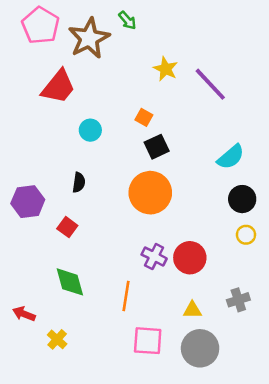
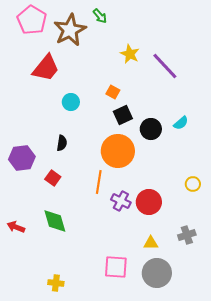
cyan semicircle: (231, 157) -> (181, 123), size x0.7
black circle: (242, 199) -> (151, 129), moved
orange line: (126, 296) -> (99, 182), moved
red arrow: (24, 314) -> (16, 227), moved
yellow cross: (57, 339) -> (56, 283), moved, turned -35

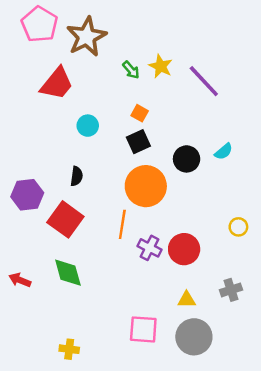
green arrow: (100, 16) -> (131, 70), moved
black square: (123, 115) -> (138, 142), moved
red square: (53, 178) -> (65, 219), size x1.8

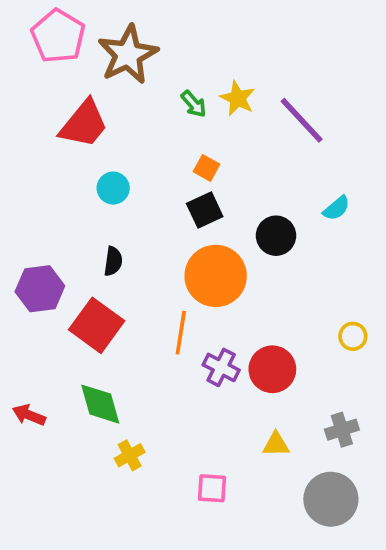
cyan circle: (88, 126) -> (113, 188), moved
cyan semicircle: (224, 152) -> (336, 208), moved
pink square: (143, 329) -> (212, 488), size x0.7
gray circle: (194, 337) -> (331, 499), moved
yellow cross: (69, 349) -> (130, 455), moved, turned -36

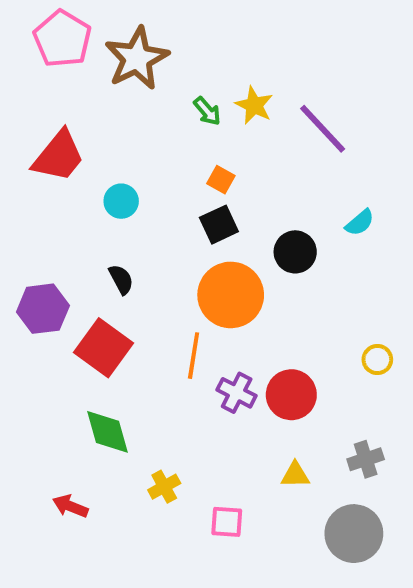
red trapezoid: (84, 124) -> (59, 156), moved
black semicircle: (113, 261) -> (121, 279), turned -36
red arrow: (29, 415) -> (70, 506), moved
yellow cross: (130, 455) -> (164, 487), moved

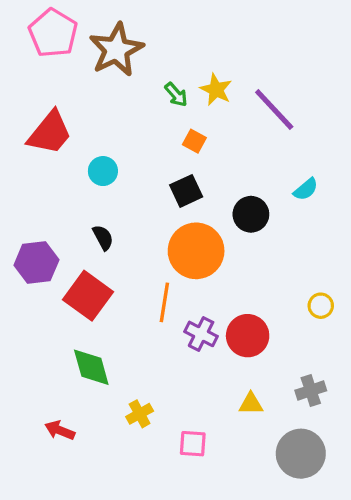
orange square: (221, 180) -> (194, 141), moved

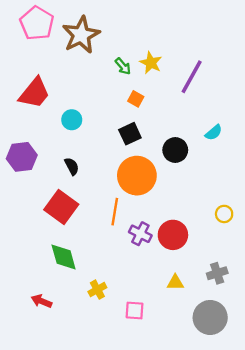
purple line: (274, 110) -> (192, 77), turned 72
purple hexagon: (36, 262) -> (22, 157), moved

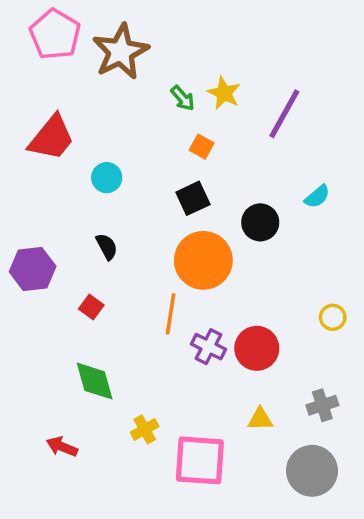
purple hexagon: (22, 157) -> (33, 269), moved
red square: (61, 207) -> (91, 307), size x0.5
pink square: (135, 311) -> (200, 460), size x1.8

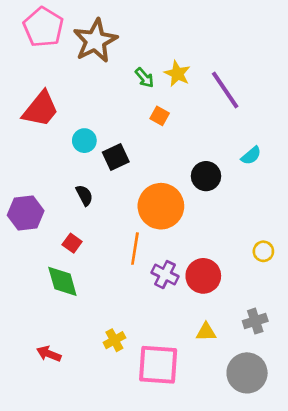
purple line: (284, 114) -> (225, 90), turned -63
black square: (193, 198) -> (116, 157), moved
green diamond: (95, 381) -> (62, 281), moved

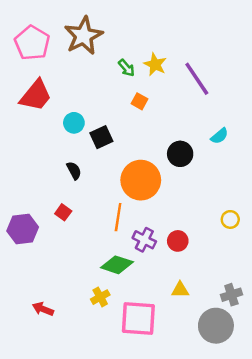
pink pentagon: (43, 27) -> (32, 43), moved
purple hexagon: (26, 213) -> (23, 229), moved
red circle: (203, 276) -> (178, 241), size x0.7
green diamond: (62, 281) -> (117, 265), moved, turned -56
gray cross: (255, 321) -> (231, 295), moved

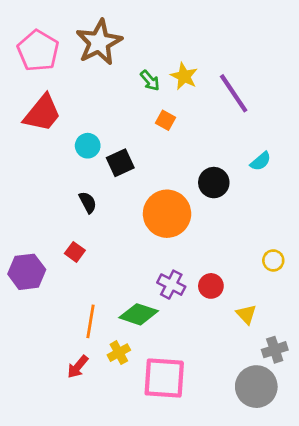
orange line: (118, 217) -> (91, 321), moved
yellow triangle: (180, 290) -> (246, 314), moved, turned 48
red arrow: (43, 309) -> (78, 367), moved, turned -72

